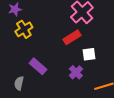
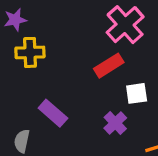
yellow cross: (24, 29) -> (30, 52), turned 30

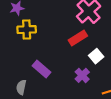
white square: (137, 93) -> (96, 56), turned -32

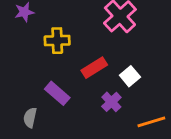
yellow cross: (27, 30) -> (57, 41), moved
red rectangle: (78, 38) -> (94, 68), moved

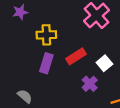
purple rectangle: (57, 93) -> (46, 63), moved, turned 66
gray semicircle: (30, 118) -> (25, 96), turned 119

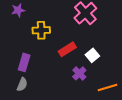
purple rectangle: (46, 63) -> (24, 62), moved
gray semicircle: (25, 96) -> (22, 84), turned 72

